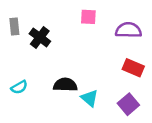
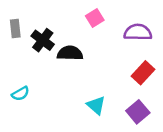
pink square: (88, 17) -> (95, 18), turned -35
red rectangle: (133, 68) -> (143, 73), turned -70
black semicircle: (65, 85) -> (70, 53), moved

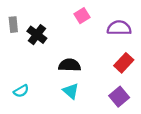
black semicircle: (70, 53) -> (70, 65), moved
cyan semicircle: (20, 94) -> (21, 91), moved
cyan triangle: (96, 105) -> (71, 91), moved

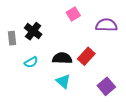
gray rectangle: (13, 25) -> (12, 38), moved
red rectangle: (124, 63) -> (86, 56), moved
cyan semicircle: (21, 91) -> (31, 62), moved

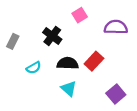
black cross: (33, 31) -> (52, 36), moved
gray rectangle: (12, 38) -> (13, 41), turned 32

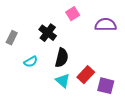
red rectangle: (94, 61) -> (86, 75), moved
black semicircle: (68, 63) -> (62, 58), turned 102
purple square: (116, 94) -> (106, 86), turned -36

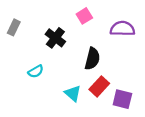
gray rectangle: (12, 38) -> (14, 27), moved
black semicircle: (62, 58) -> (92, 59), moved

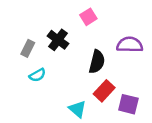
gray rectangle: (14, 27) -> (28, 48), moved
purple semicircle: (122, 29) -> (130, 45), moved
cyan triangle: (73, 93) -> (77, 109), moved

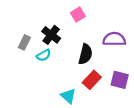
cyan semicircle: (37, 75) -> (44, 55), moved
purple square: (128, 104) -> (120, 80), moved

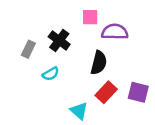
pink square: (78, 15) -> (90, 17), turned 32
purple semicircle: (114, 39) -> (115, 32), moved
cyan semicircle: (44, 55) -> (51, 74), moved

